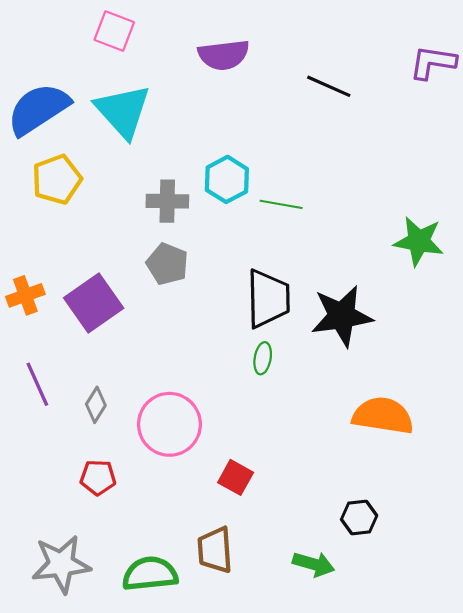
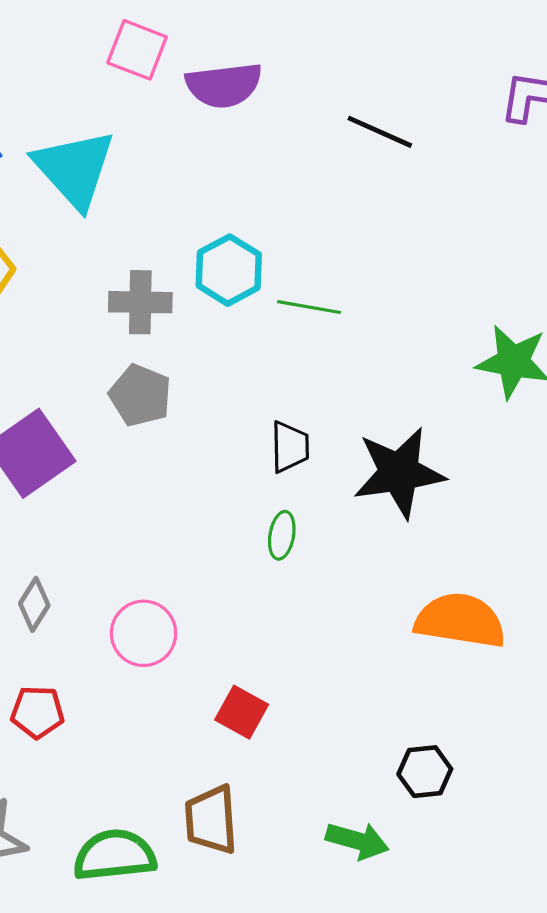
pink square: (114, 31) -> (137, 50), moved
black trapezoid: (268, 299) -> (290, 447), size x0.6
pink circle: (169, 424) -> (144, 633), size x0.7

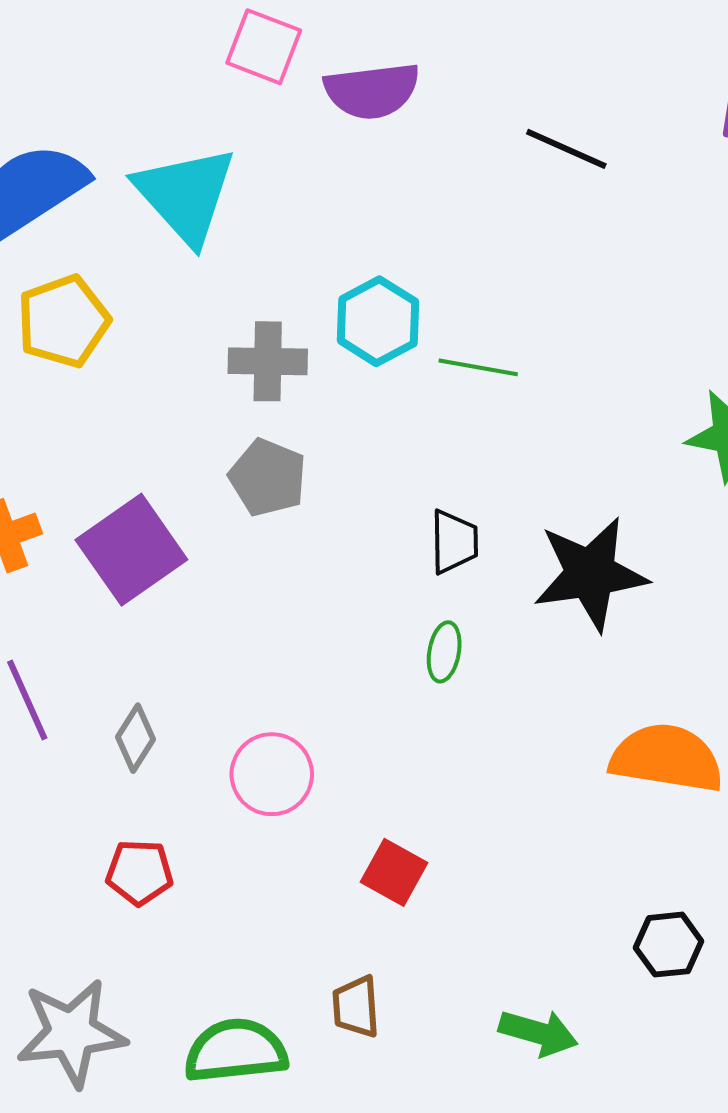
black hexagon: (425, 772) -> (669, 945), moved
brown trapezoid: (211, 820) -> (356, 1007), size x0.7

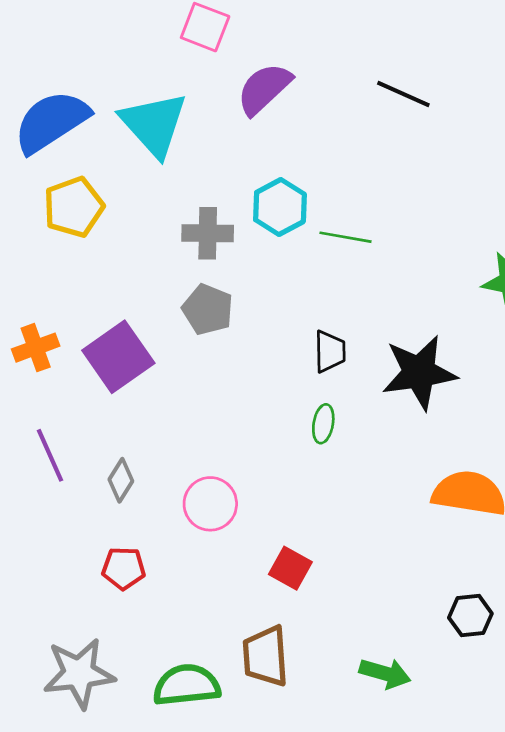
purple semicircle: (372, 91) -> (264, 89), moved, turned 144
brown trapezoid: (356, 1007) -> (265, 656), size x1.5

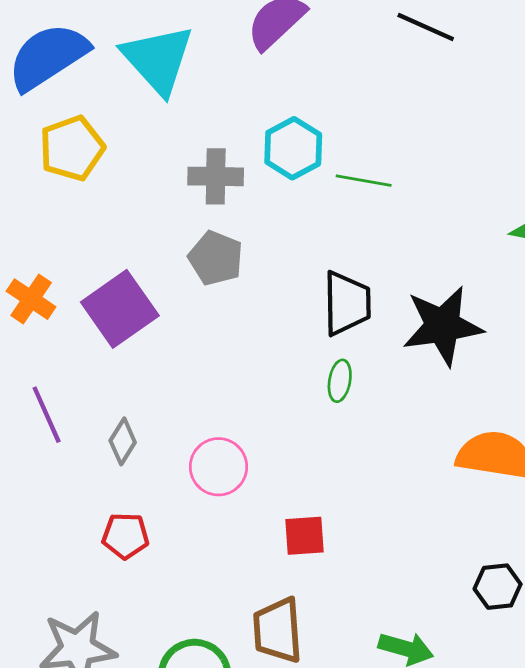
orange cross: (36, 348) -> (31, 299), turned -36
black trapezoid: (330, 351) -> (347, 303), size x1.4
red square: (290, 568) -> (304, 536), turned -33

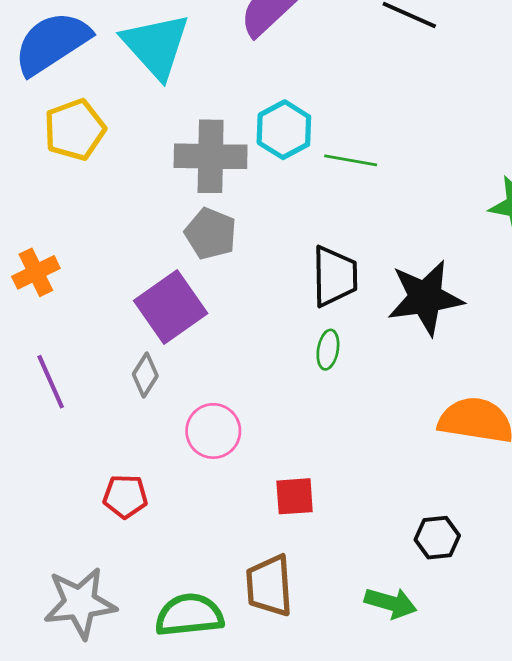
gray cross: (216, 176) -> (211, 156), size x1.4
orange cross: (31, 299) -> (36, 272), turned 30
purple square: (120, 309) -> (171, 307), moved
gray diamond: (123, 441) -> (145, 375), moved
black hexagon: (498, 587) -> (437, 538), moved

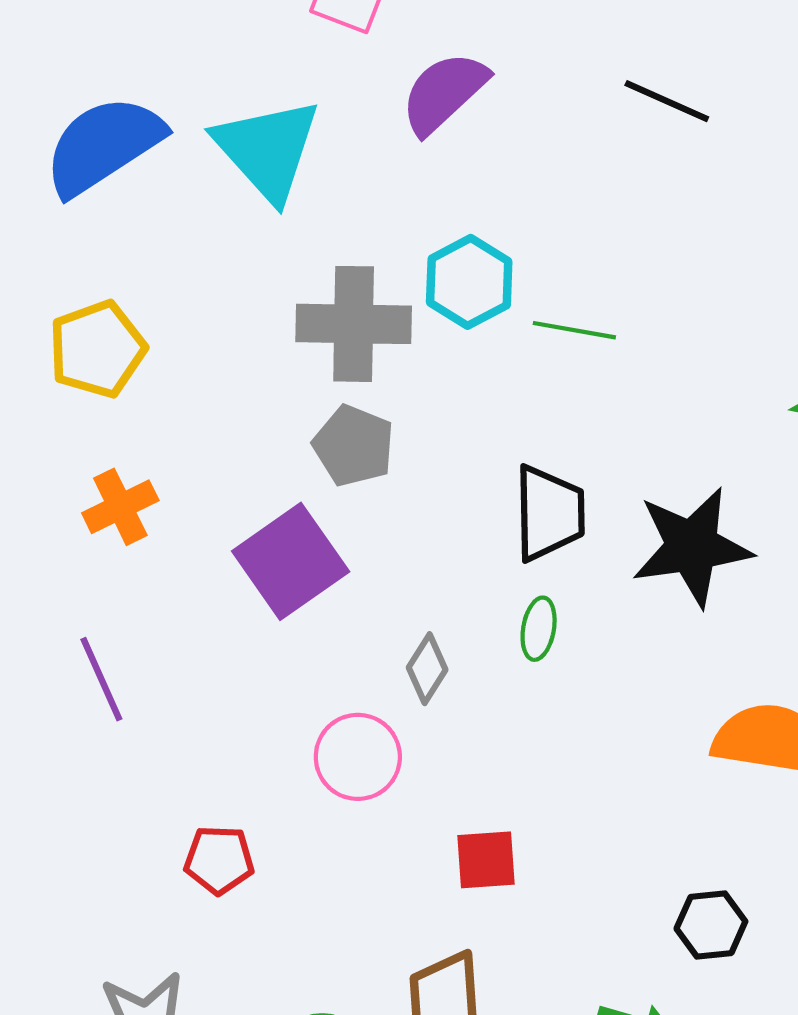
yellow pentagon: (75, 130) -> (97, 349), moved
orange cross: (36, 272) -> (120, 507), moved
gray diamond: (145, 375) -> (427, 669), moved

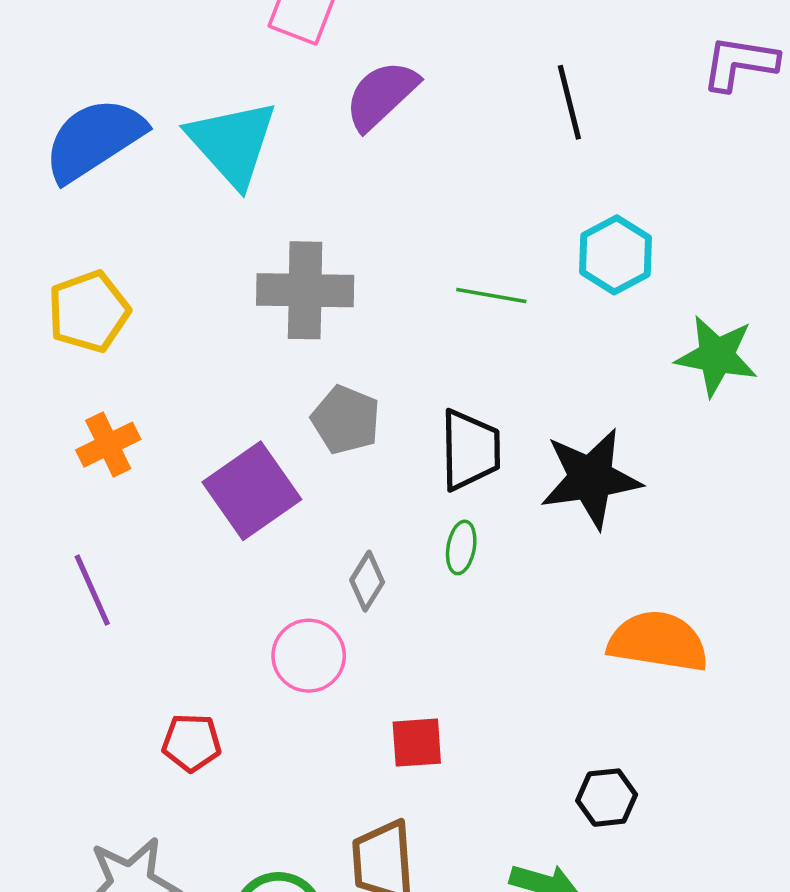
black line: (667, 101) -> (569, 102), turned 52
cyan hexagon: (469, 282) -> (616, 255), moved
gray pentagon: (354, 446) -> (346, 420), moved

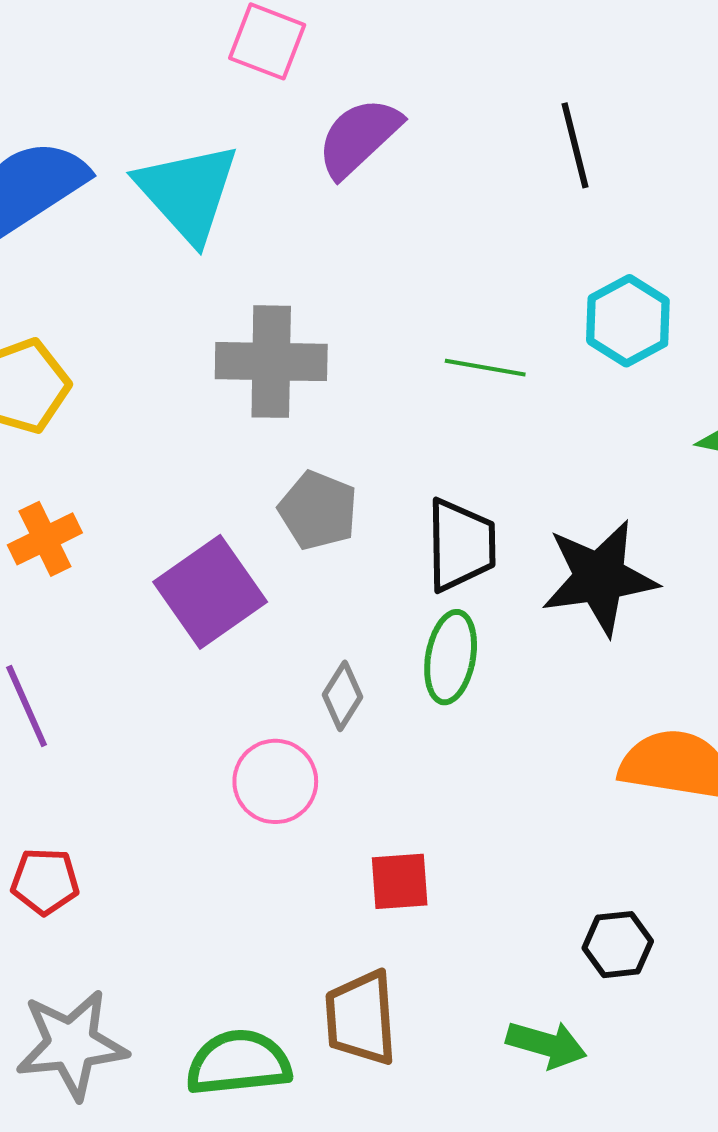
green ellipse: (461, 547) -> (451, 657), size x1.5
red pentagon: (192, 743) -> (45, 881), moved

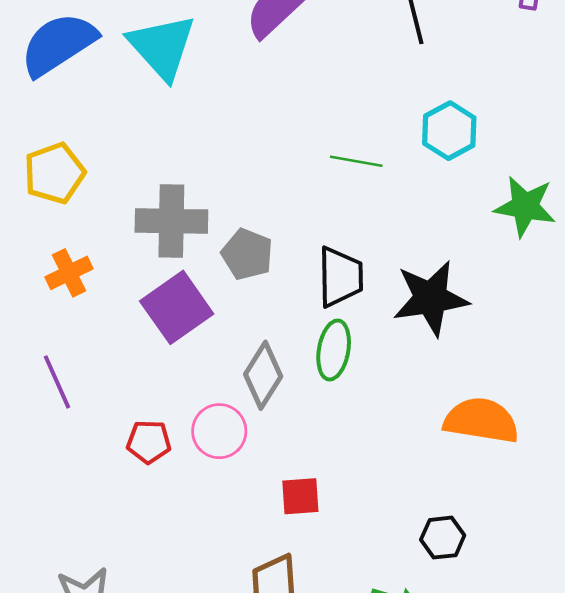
gray cross: (271, 362) -> (171, 221), moved
gray diamond: (343, 696) -> (263, 375), size x1.5
red pentagon: (45, 881) -> (149, 442), moved

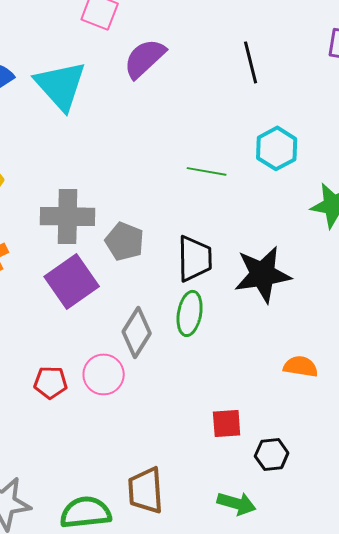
orange semicircle: (481, 420) -> (301, 366), size x0.6
red square: (300, 496) -> (227, 423), moved

